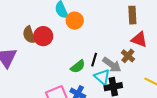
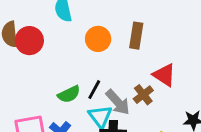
brown rectangle: (132, 15) -> (136, 36), moved
orange circle: (75, 21) -> (98, 39), moved

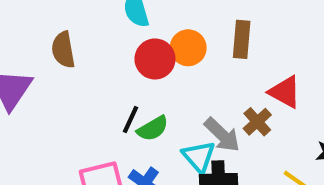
red circle: (29, 41) -> (155, 59), moved
black line: (94, 90) -> (130, 120), moved

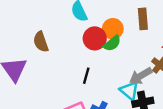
green semicircle: (153, 128) -> (112, 43), moved
gray arrow: (222, 135) -> (141, 76), turned 115

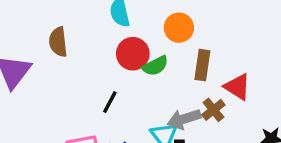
brown rectangle: (143, 19) -> (202, 65), moved
orange circle: (113, 29) -> (179, 28), moved

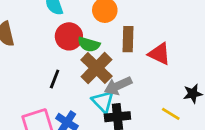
green semicircle: (155, 66) -> (89, 44), turned 50
brown cross: (213, 110) -> (96, 68), moved, size x1.6

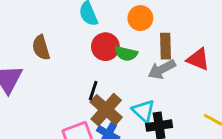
brown cross: (96, 68) -> (106, 110), moved
gray arrow: (118, 86) -> (162, 69), moved

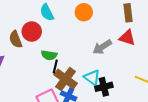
brown rectangle: (166, 46) -> (128, 13), moved
red circle: (105, 47) -> (32, 31), moved
green semicircle: (126, 54) -> (49, 55), moved

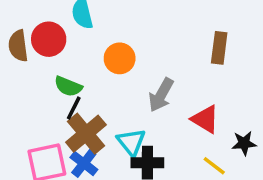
orange circle: (84, 12) -> (120, 58), moved
red triangle: (127, 38) -> (205, 119), moved
gray arrow: (102, 47) -> (161, 95), turned -42

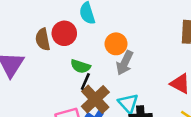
gray arrow: (161, 95) -> (125, 63), moved

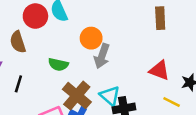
red circle: (64, 33) -> (35, 16), moved
black line: (85, 82) -> (18, 84), moved

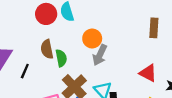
brown semicircle: (18, 42) -> (47, 49), moved
green semicircle: (58, 64) -> (61, 58), turned -119

